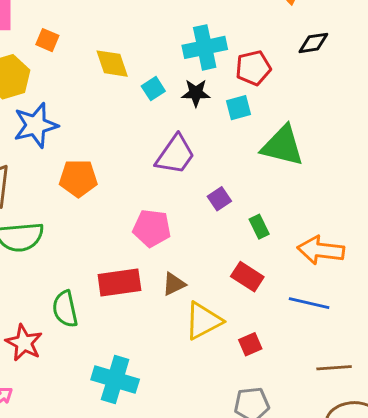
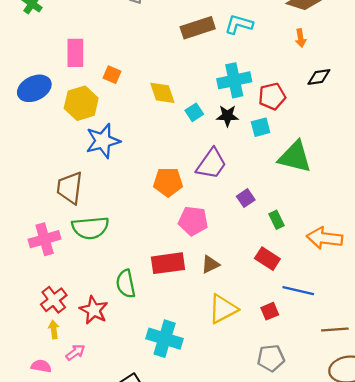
orange pentagon: (78, 178) -> (168, 182), moved
blue line: (309, 303) -> (298, 291), moved
yellow triangle: (203, 321) -> (223, 309), moved

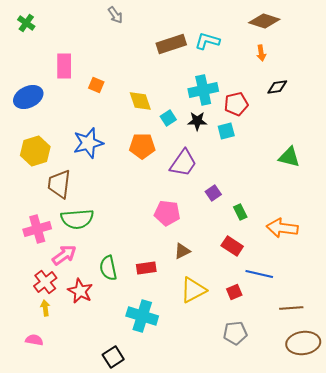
yellow hexagon: (81, 103) -> (35, 151), moved
green triangle: (295, 157) -> (289, 157), moved, size x0.7
orange pentagon: (168, 182) -> (142, 146), moved
red rectangle: (168, 263) -> (146, 268), moved, size x0.7
pink arrow: (75, 352) -> (64, 255), moved, size x1.4

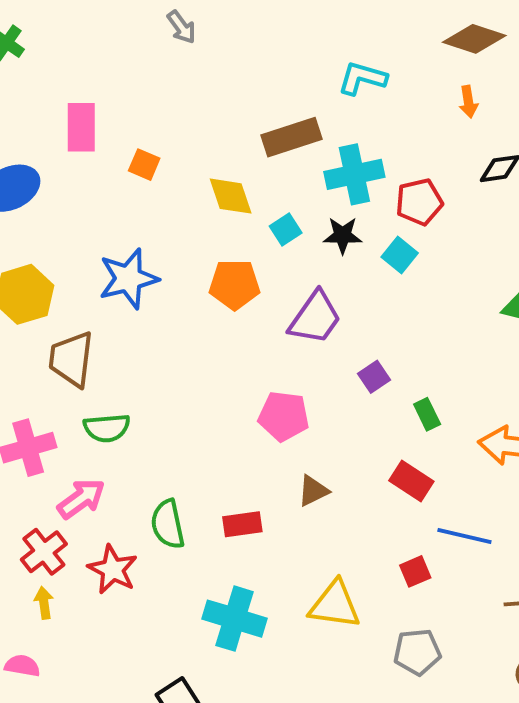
brown rectangle: (171, 44) -> (292, 137), moved
cyan square: (226, 131) -> (400, 255), turned -36
green semicircle: (77, 219) -> (107, 428), size x0.7
yellow triangle: (193, 290) -> (335, 605), moved, turned 36

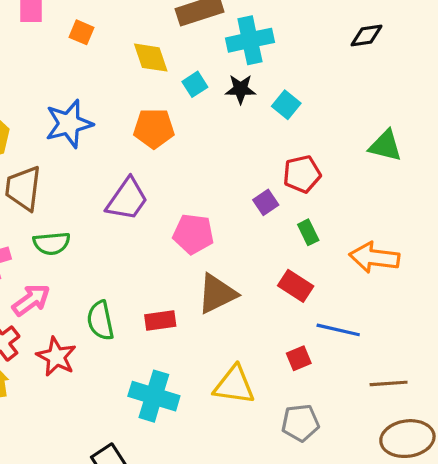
red pentagon: (419, 202) -> (302, 174), moved
purple trapezoid: (315, 318) -> (127, 199), moved
brown triangle: (313, 491) -> (217, 294), size x1.6

